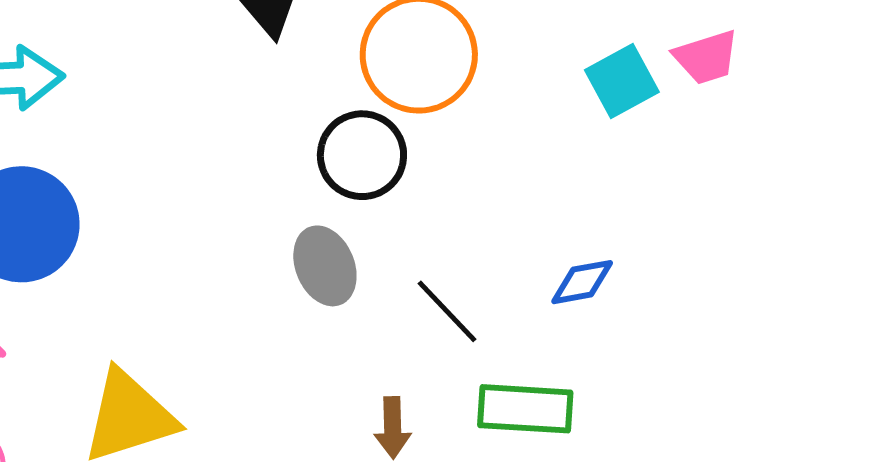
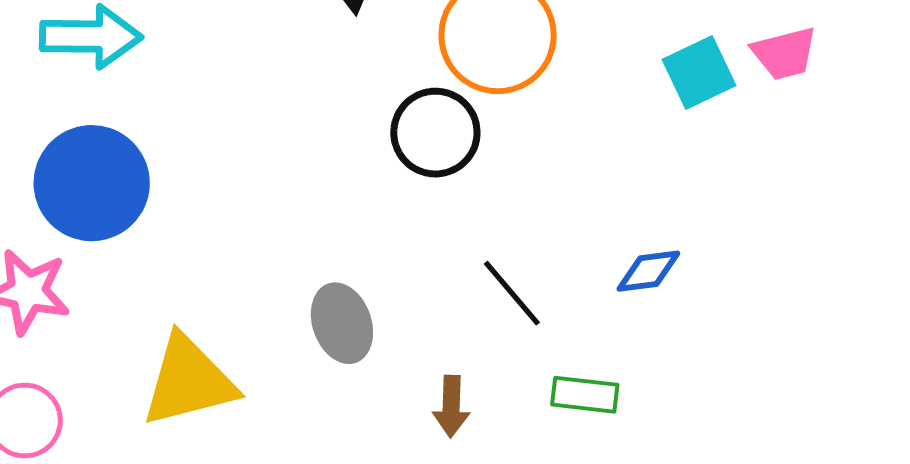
gray ellipse: (325, 266) -> (342, 323), moved
green rectangle: (525, 409) -> (585, 395), size x0.7

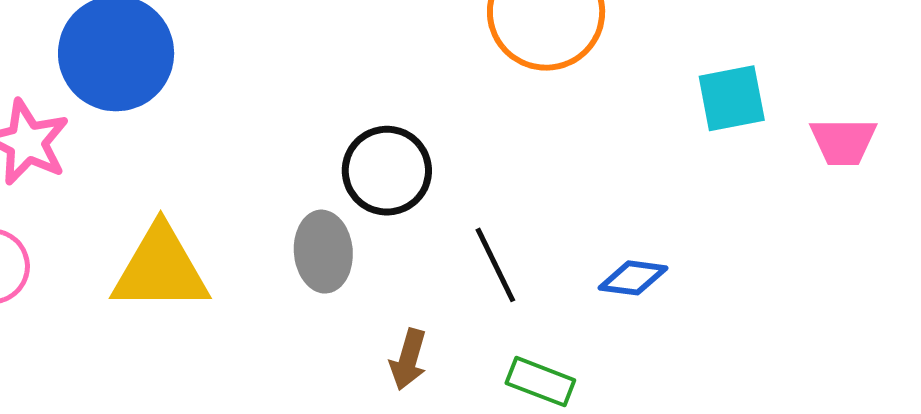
pink trapezoid: (785, 53) -> (843, 141), moved
black circle: (435, 133) -> (387, 171), moved

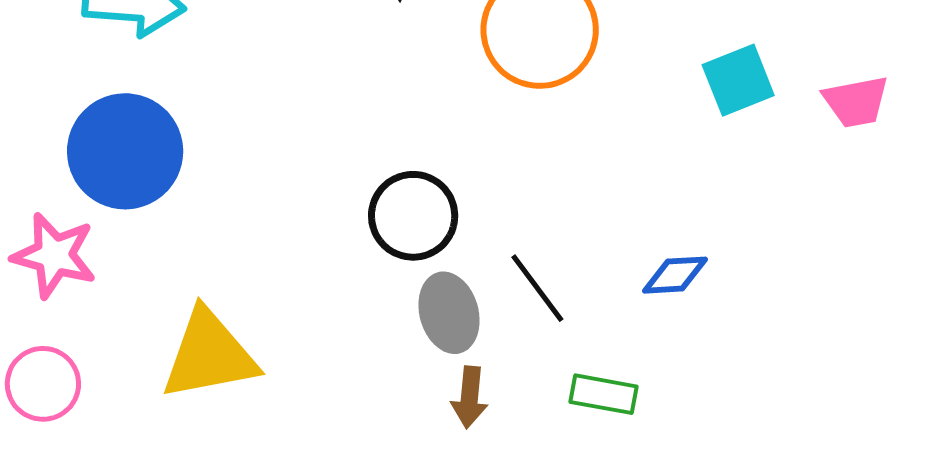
gray ellipse: (323, 252) -> (449, 313), moved

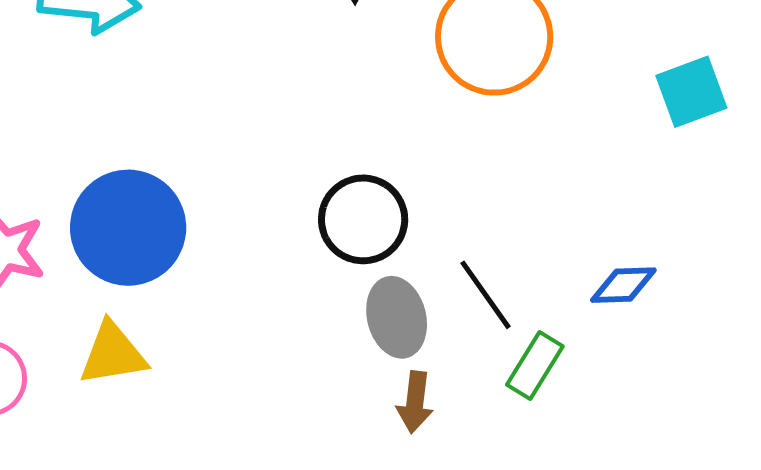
blue circle: (125, 151) -> (128, 228), moved
yellow triangle: (209, 355) -> (113, 354), moved, size x0.7
green rectangle: (603, 394) -> (535, 366), moved, turned -70

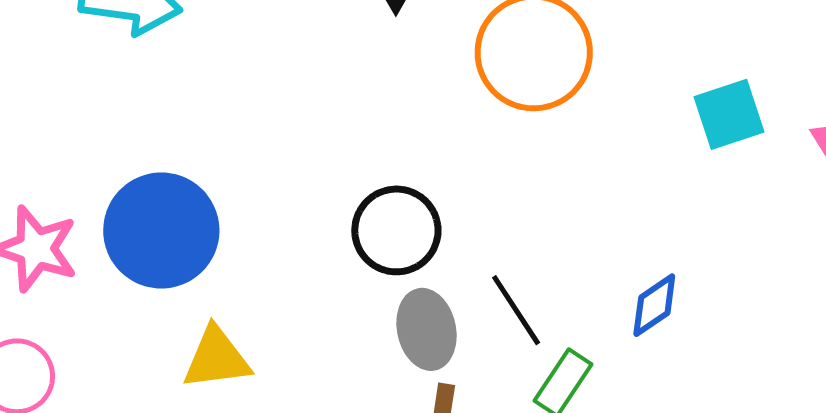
blue diamond: (623, 285) -> (654, 305), turned -34
yellow triangle: (113, 354) -> (217, 358), moved

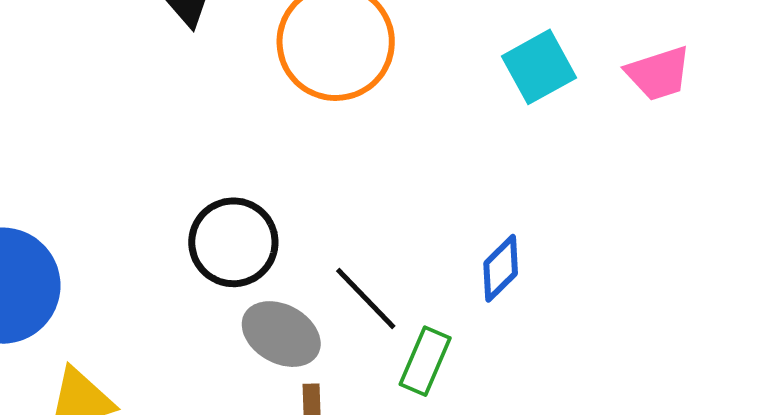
gray ellipse: (426, 329) -> (281, 334), turned -38

